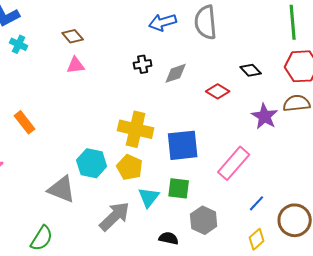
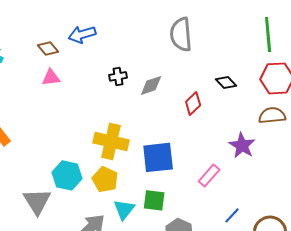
blue arrow: (163, 22) -> (82, 34), moved
red diamond: (218, 91) -> (193, 103), turned -75
purple star: (265, 116) -> (242, 145), moved
pink rectangle: (234, 163) -> (209, 175), size x0.7
gray triangle: (62, 189) -> (37, 201), turned 36

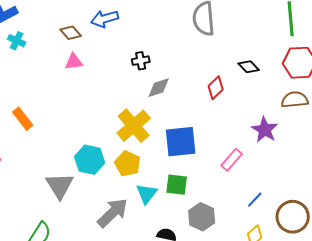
gray diamond: (151, 85) -> (159, 88), moved
yellow cross: (111, 141) -> (134, 126), turned 36

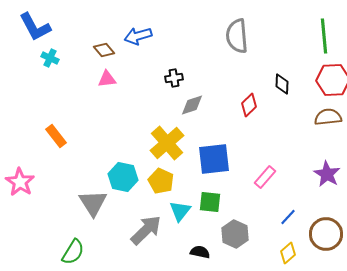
black diamond: (249, 67) -> (282, 84), turned 45
purple star: (265, 130) -> (327, 174), moved

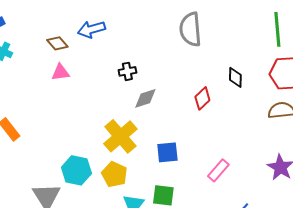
blue square: (214, 159) -> (167, 152), size x0.7

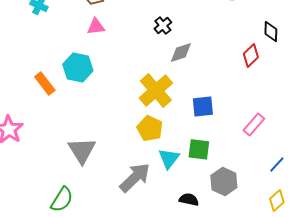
black cross: (127, 71) -> (163, 25), turned -30
red diamond: (202, 98) -> (251, 55), moved
cyan hexagon: (76, 170) -> (78, 67), moved

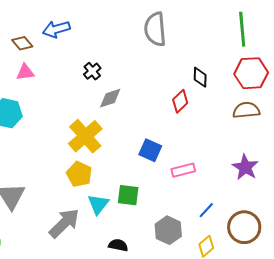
blue square: (203, 106) -> (150, 150), moved, turned 30
pink rectangle: (254, 124) -> (183, 170), turned 35
gray hexagon: (224, 181) -> (168, 230), moved

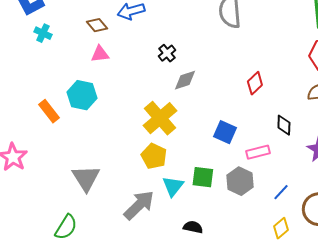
black diamond: (200, 77) -> (284, 125), moved
gray hexagon: (168, 230) -> (240, 181), moved

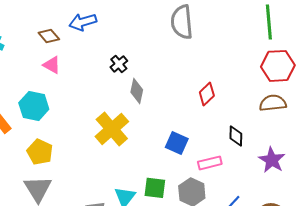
pink triangle: (100, 54) -> (52, 65), turned 36
gray diamond: (185, 80) -> (137, 91), turned -60
yellow pentagon: (154, 156) -> (40, 152), moved

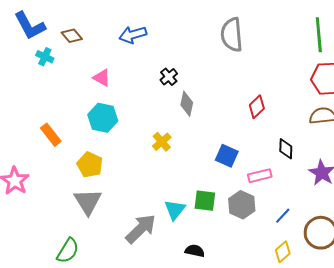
brown diamond: (49, 36) -> (72, 36), moved
cyan hexagon: (34, 106) -> (103, 118), moved
yellow cross: (112, 129) -> (162, 142), size x0.6

